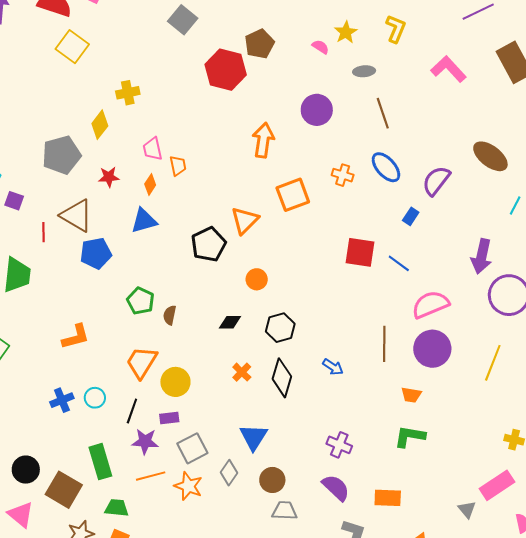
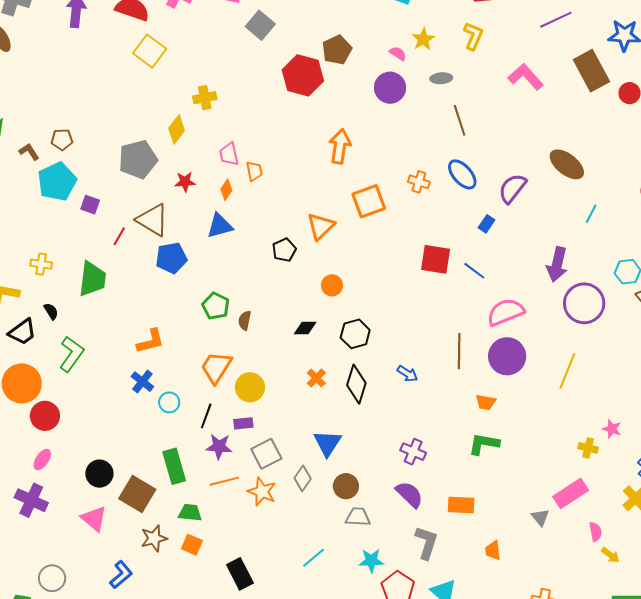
purple circle: (317, 110) -> (390, 88), moved
red line: (44, 232) -> (119, 236), turned 30
black pentagon: (209, 244) -> (284, 250), size x0.7
blue cross: (62, 400) -> (142, 382), moved, turned -30

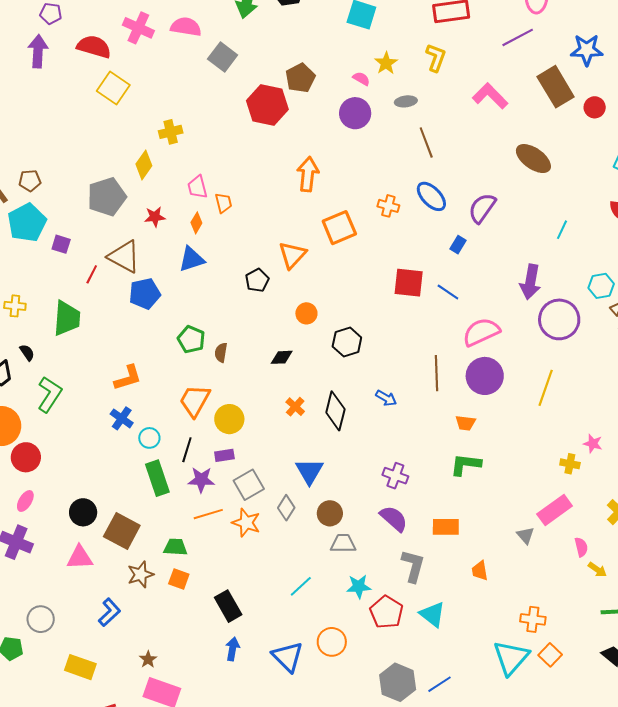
brown ellipse: (567, 164) -> (533, 159), moved
black hexagon: (355, 334) -> (347, 342), moved
green rectangle: (174, 466) -> (157, 478), moved
pink triangle: (94, 519) -> (80, 558), turned -40

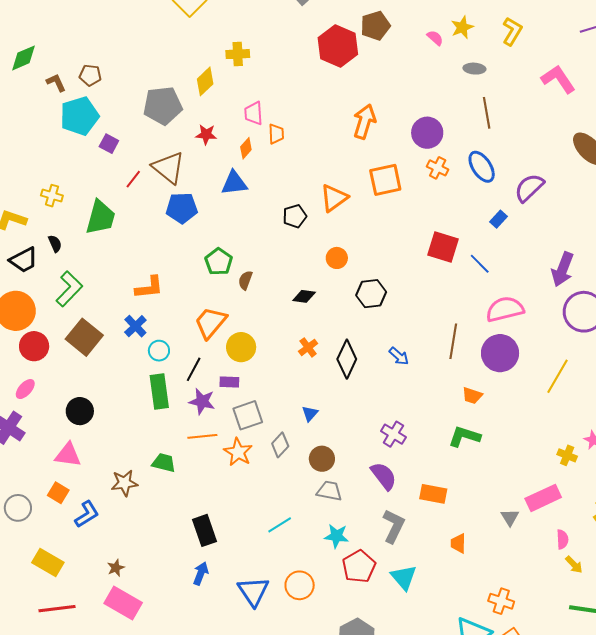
purple circle: (355, 113) -> (427, 133), moved
blue triangle: (309, 471) -> (310, 413), size x0.6
brown square: (122, 531) -> (84, 337), moved
orange square: (179, 579) -> (58, 493), moved

